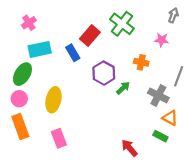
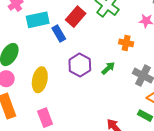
cyan rectangle: (40, 49) -> (38, 20), moved
purple hexagon: (104, 73) -> (80, 65), moved

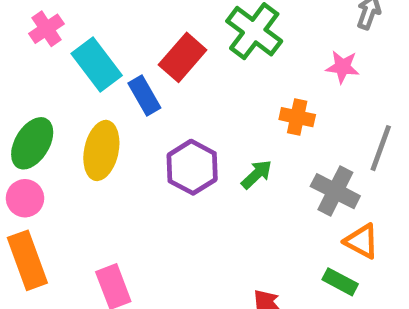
cyan rectangle: (38, 20) -> (97, 65), turned 65
yellow ellipse: (40, 80) -> (101, 150), moved

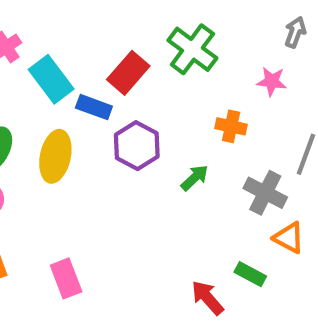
blue rectangle: (144, 96) -> (94, 107), turned -40
purple hexagon: (192, 167) -> (137, 146), moved
green rectangle: (340, 282) -> (250, 274), moved

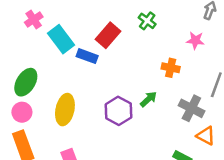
green cross: (192, 49) -> (147, 21), size x0.6
purple hexagon: (137, 146) -> (118, 111), moved
yellow ellipse: (55, 156) -> (65, 110), moved

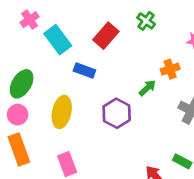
blue rectangle: (87, 56) -> (84, 70), moved
orange cross: (171, 68) -> (170, 69), turned -30
green arrow: (148, 99) -> (147, 88), moved

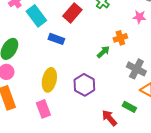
yellow ellipse: (62, 112) -> (49, 80), moved
purple hexagon: (117, 113) -> (84, 85), moved

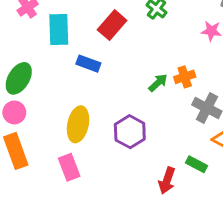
cyan rectangle: (36, 16) -> (59, 29), turned 35
orange cross: (120, 38) -> (185, 77), moved
red arrow: (109, 118) -> (167, 181), turned -120

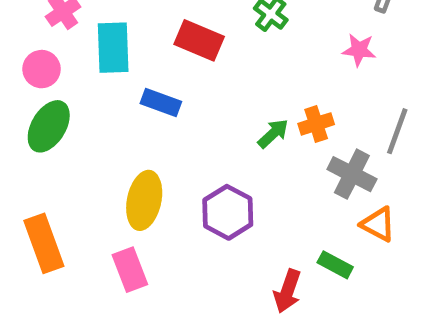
red rectangle: (112, 25) -> (199, 40), turned 72
pink circle: (14, 112) -> (42, 69), moved

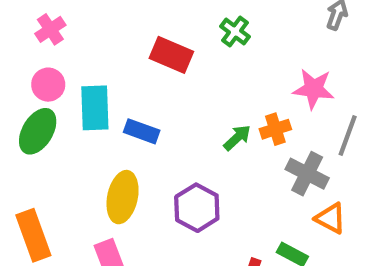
cyan rectangle: (113, 48) -> (95, 108), moved
pink star: (359, 50) -> (314, 89), moved, size x1.4
pink circle: (42, 69) -> (48, 85), moved
blue rectangle: (161, 102) -> (142, 131), moved

